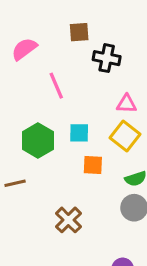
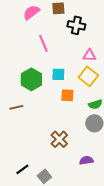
pink semicircle: (24, 49) -> (31, 12), moved
brown cross: (68, 220) -> (59, 139), moved

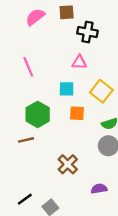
pink line: (43, 43) -> (28, 67), moved
pink triangle: (89, 55) -> (79, 62), moved
green hexagon: (31, 79) -> (38, 114), moved
brown line: (16, 107) -> (26, 140), moved

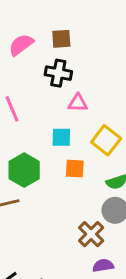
black cross: (87, 32) -> (58, 73), moved
brown cross: (68, 164) -> (91, 234), moved

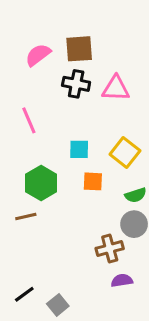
brown square: (61, 39) -> (79, 49), size x1.4
pink triangle: (78, 103) -> (116, 88), moved, size x1.4
brown cross: (91, 234) -> (110, 249), turned 30

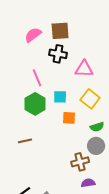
pink triangle: (116, 88) -> (84, 69), moved
pink line: (29, 120) -> (37, 78), moved
green hexagon: (41, 183) -> (35, 104), moved

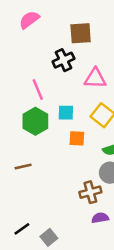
brown square: (60, 31) -> (81, 33), moved
pink semicircle: (33, 35) -> (29, 20), moved
black cross: (58, 54) -> (63, 60), turned -36

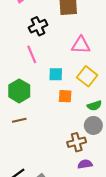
black cross: (63, 60) -> (38, 26), moved
green hexagon: (35, 121) -> (19, 91), moved

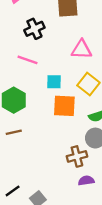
pink line: (32, 54) -> (28, 60), turned -48
orange square: (65, 96) -> (64, 106), size x1.5

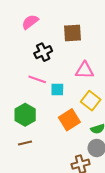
cyan square: (54, 82) -> (57, 89), moved
orange square: (64, 106) -> (69, 120), turned -35

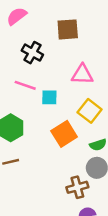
black cross: (43, 52) -> (32, 53), turned -36

